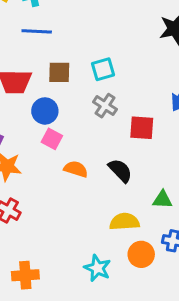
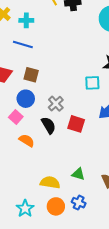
cyan square: (103, 69) -> (92, 83), moved
blue circle: (45, 111) -> (26, 99), moved
black semicircle: (120, 170) -> (49, 125), moved

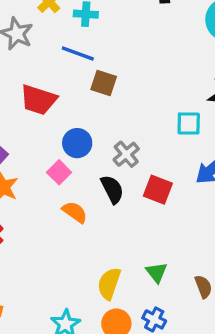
brown square: (31, 75) -> (104, 83), moved
green triangle: (78, 174) -> (157, 272), turned 32
yellow semicircle: (50, 182) -> (109, 284), turned -84

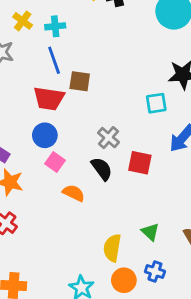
blue line: (78, 53) -> (54, 60), turned 60
red trapezoid: (38, 100) -> (49, 98), moved
blue circle: (77, 143) -> (45, 135), moved

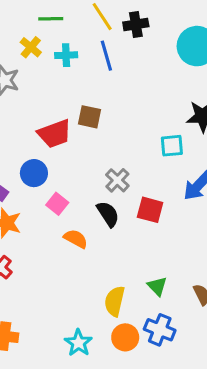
blue line: (54, 60) -> (106, 56), moved
red trapezoid: (49, 98) -> (54, 134), turned -32
blue circle: (45, 135) -> (34, 173), moved
blue cross: (155, 271) -> (160, 330), size x1.4

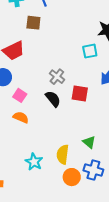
brown square: (89, 117) -> (33, 23), moved
orange semicircle: (76, 239) -> (21, 117), moved
cyan star: (78, 343) -> (34, 162), moved

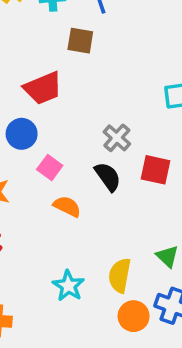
orange semicircle: (21, 117) -> (67, 206), moved

